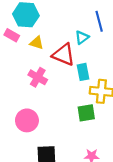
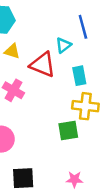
cyan rectangle: (83, 72) -> (79, 76), moved

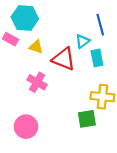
cyan rectangle: (79, 76) -> (97, 58), moved

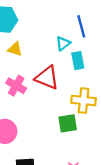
red triangle: (64, 59) -> (47, 78), moved

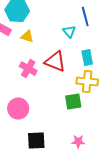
cyan triangle: (63, 43) -> (69, 32), turned -32
cyan rectangle: (78, 61) -> (87, 58), moved

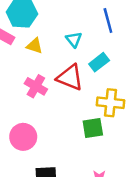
cyan triangle: (69, 32) -> (74, 39), moved
cyan rectangle: (87, 58) -> (99, 62), moved, turned 63

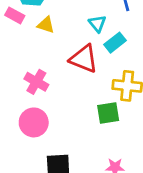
cyan triangle: (74, 39) -> (97, 24), moved
pink cross: (36, 86) -> (36, 82), moved

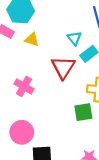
red triangle: (84, 59) -> (63, 67), turned 40
pink circle: (34, 122) -> (22, 132), moved

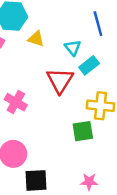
yellow triangle: (32, 39) -> (36, 39), moved

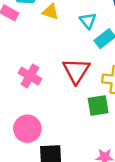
red triangle: (60, 81) -> (76, 71), moved

